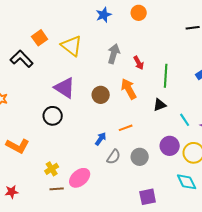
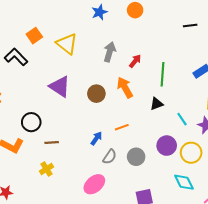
red arrow: (139, 63) -> (135, 61), turned -112
black circle: (53, 116) -> (31, 122), moved
pink ellipse: (80, 178) -> (94, 184), moved
brown line: (57, 189) -> (52, 142), moved

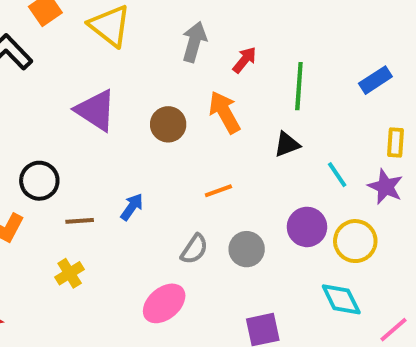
blue arrow: (96, 138) -> (132, 207), moved

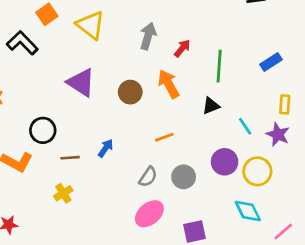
pink ellipse: (164, 303) -> (149, 214), moved

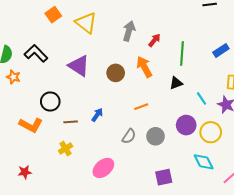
black L-shape: (22, 43) -> (36, 53), moved
pink ellipse: (149, 214) -> (103, 168), moved

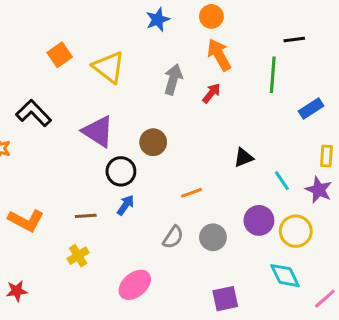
green line: (182, 53) -> (273, 75), moved
orange arrow: (144, 67) -> (219, 55), moved
black circle: (50, 102) -> (121, 171), moved

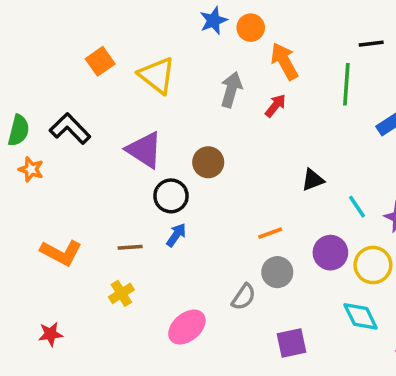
orange circle: (211, 16) -> (251, 28), moved
orange line: (191, 193) -> (270, 233), moved
gray semicircle: (173, 237) -> (244, 297), moved

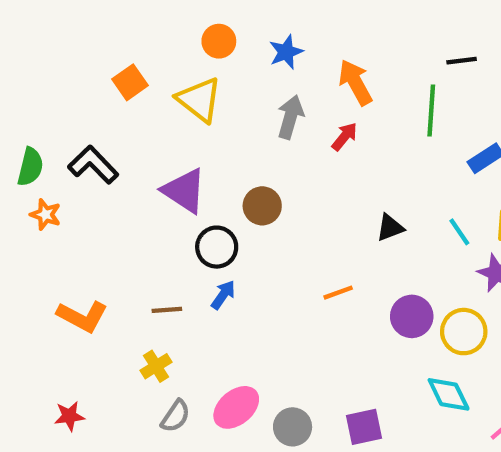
blue star: (214, 21) -> (286, 52), moved
orange circle: (251, 28) -> (219, 41), moved
cyan line: (357, 207) -> (459, 232), moved
gray circle: (277, 272) -> (293, 427), moved
gray semicircle: (244, 297) -> (176, 416), moved

